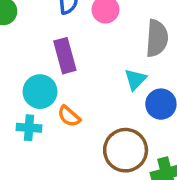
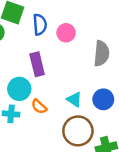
cyan triangle: (135, 79) -> (74, 99), moved, turned -42

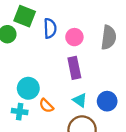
gray semicircle: (101, 53) -> (109, 37), moved
purple rectangle: (37, 64) -> (74, 68), moved

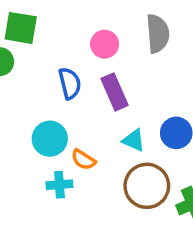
blue semicircle: (50, 28) -> (70, 83), moved
cyan cross: (20, 112) -> (59, 185), moved

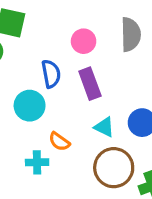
cyan circle: (50, 139) -> (30, 106), moved

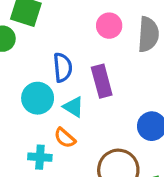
pink circle: (84, 41) -> (109, 26), moved
cyan triangle: (104, 127) -> (73, 107), moved

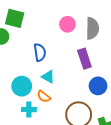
purple rectangle: (102, 81) -> (84, 59), moved
cyan circle: (38, 98) -> (22, 86), moved

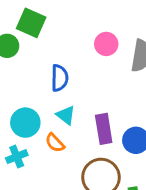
purple rectangle: (84, 59) -> (104, 129), moved
cyan cross: (29, 110) -> (17, 157), moved, turned -32

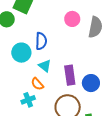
cyan circle: (25, 123) -> (21, 53), moved
cyan cross: (17, 157) -> (28, 100), moved

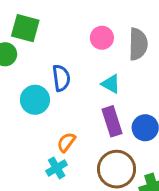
cyan triangle: (45, 66) -> (111, 84), moved
orange semicircle: (37, 84) -> (66, 142), turned 88

